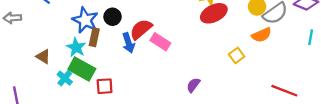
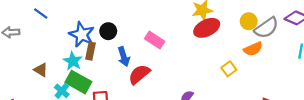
red semicircle: (141, 29) -> (139, 74), moved
pink rectangle: (160, 42) -> (155, 40), moved

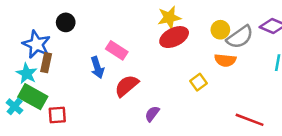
black circle: (108, 31) -> (66, 22), moved
orange semicircle: (253, 49) -> (225, 60), turned 30
blue arrow: (124, 57) -> (97, 67), moved
red semicircle: (139, 74) -> (127, 86), moved

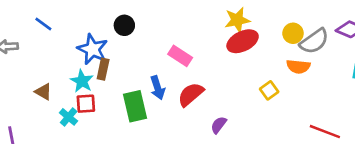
blue arrow: (97, 67) -> (158, 88), moved
green rectangle: (33, 97) -> (135, 106), moved, turned 48
red square: (57, 115) -> (86, 104), moved

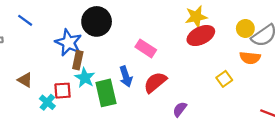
black circle: (124, 25) -> (97, 21), size x1.6
cyan star: (82, 81) -> (85, 78), moved

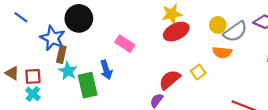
blue line: (25, 20) -> (21, 17), moved
red semicircle: (155, 82) -> (170, 80), moved
red square: (63, 91) -> (33, 76), moved

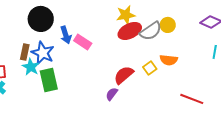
gray semicircle: (235, 32) -> (151, 31), moved
blue star: (53, 38) -> (43, 53), moved
orange semicircle: (222, 52) -> (169, 60), moved
blue arrow: (106, 70) -> (66, 35), moved

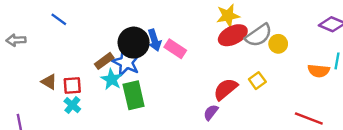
black circle: (41, 19) -> (134, 43), moved
yellow circle: (168, 25) -> (278, 44), moved
brown rectangle: (25, 52) -> (104, 61), turned 42
orange semicircle: (169, 60) -> (319, 71), moved

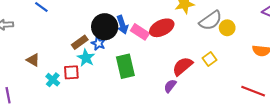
red ellipse: (233, 35) -> (162, 28), moved
blue star: (126, 62) -> (98, 43), size x0.6
red square: (72, 85) -> (71, 72), moved
green rectangle: (134, 95) -> (125, 66), moved

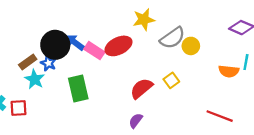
blue arrow: (122, 25) -> (75, 43), turned 144
red square: (71, 72) -> (19, 108), moved
purple semicircle: (170, 86) -> (136, 121), moved

